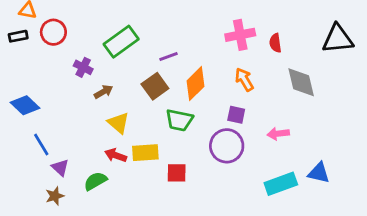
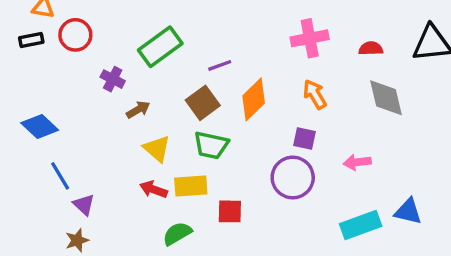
red semicircle: (275, 43) -> (371, 48), moved, turned 96
green trapezoid: (179, 120) -> (211, 145), moved
green semicircle: (95, 181) -> (177, 234), moved

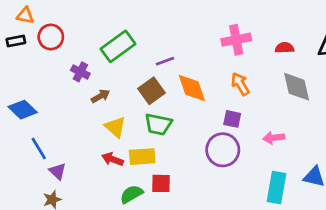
orange diamond: (254, 99) -> (192, 88), turned -64
red square: (230, 211) -> (161, 183), moved
cyan rectangle: (361, 225) -> (276, 187), turned -60

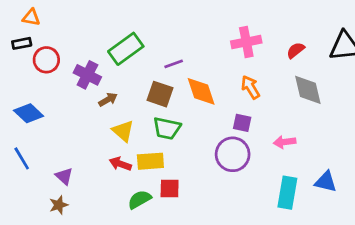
red circle: (51, 37) -> (46, 60), moved
red semicircle: (285, 48) -> (296, 50), turned -36
purple cross: (80, 72) -> (87, 75), size x1.4
brown square: (152, 91) -> (160, 94), turned -35
blue line: (39, 148) -> (22, 158), moved

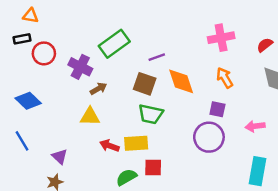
yellow triangle: (123, 131) -> (90, 117), moved, turned -40

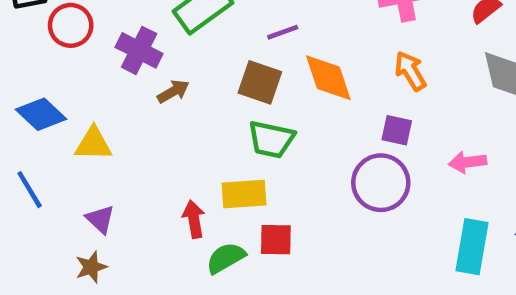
yellow triangle: (90, 117) -> (93, 144), moved
red arrow: (109, 146) -> (194, 219), moved, turned 60

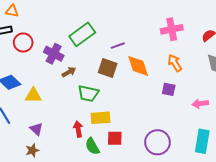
green trapezoid: (271, 139) -> (88, 93), moved
purple circle: (381, 183) -> (157, 142), moved
green semicircle: (226, 258) -> (92, 146), turned -90

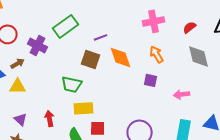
brown arrow: (69, 72) -> (18, 63), moved
red arrow: (78, 129) -> (50, 118), moved

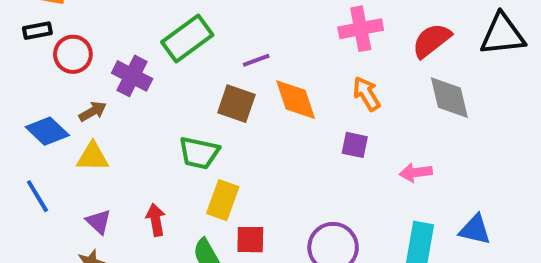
red semicircle: (190, 27) -> (432, 40), size x1.5
yellow rectangle: (84, 108) -> (223, 200), turned -66

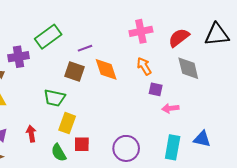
purple cross: (132, 76) -> (19, 57), turned -36
purple square: (355, 145) -> (156, 89), moved

